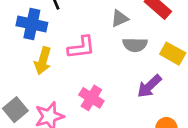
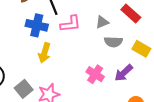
pink L-shape: (81, 47) -> (70, 24), moved
pink cross: (91, 98) -> (95, 74), moved

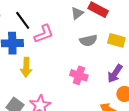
gray triangle: (102, 22) -> (77, 13), moved
purple arrow: (124, 73) -> (115, 74), moved

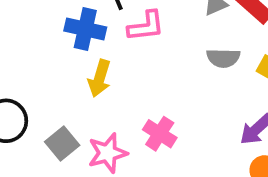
pink cross: (79, 75) -> (160, 134), moved

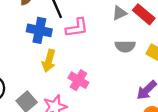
pink cross: (160, 134) -> (78, 80), moved

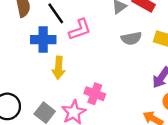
pink cross: (78, 80) -> (95, 94), moved

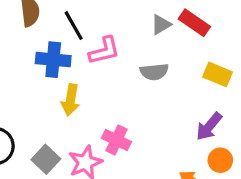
gray semicircle: (131, 38) -> (154, 72), moved

